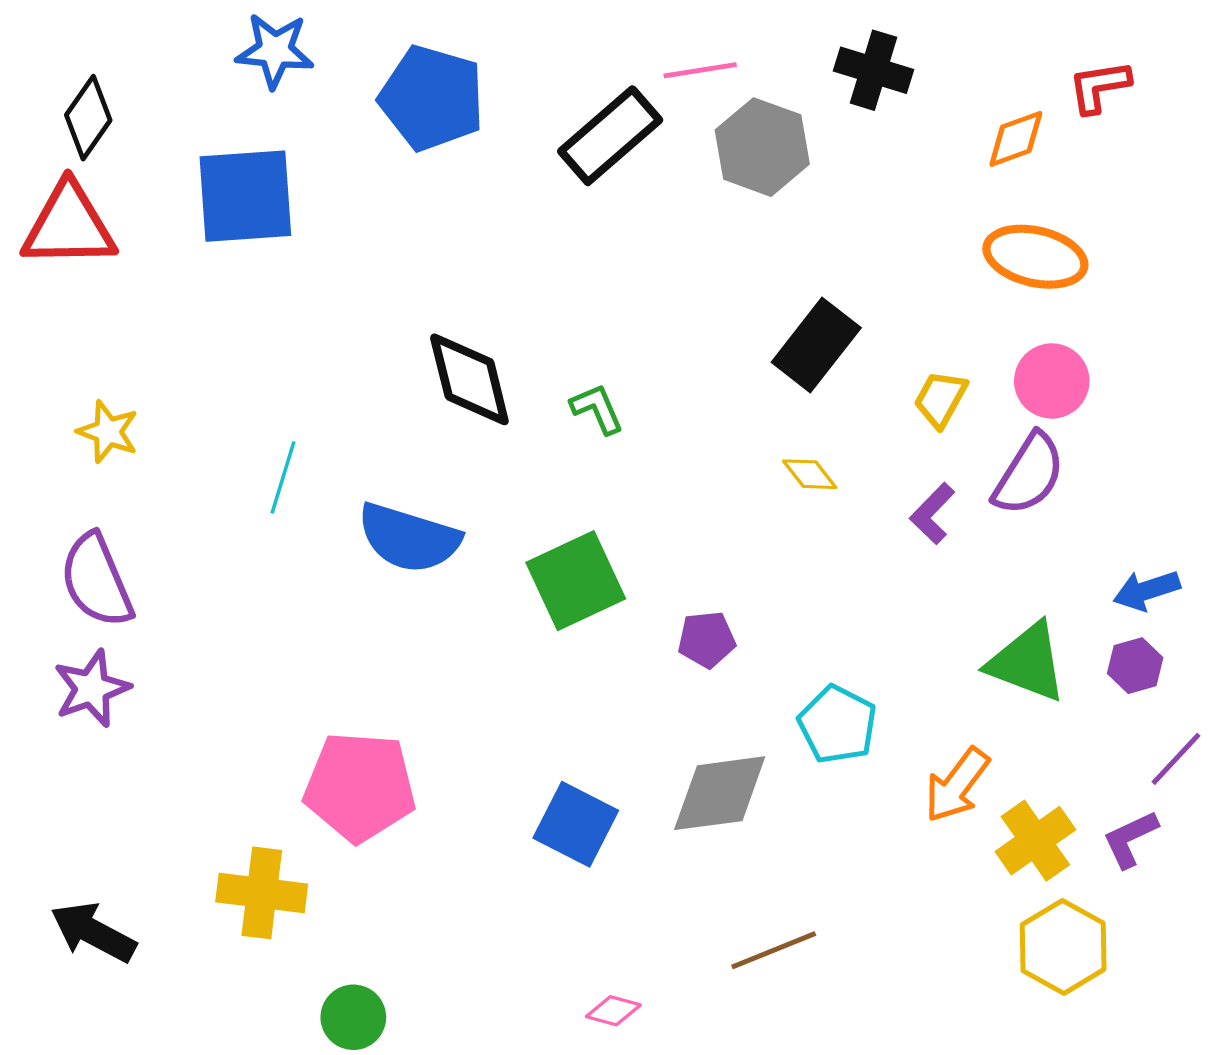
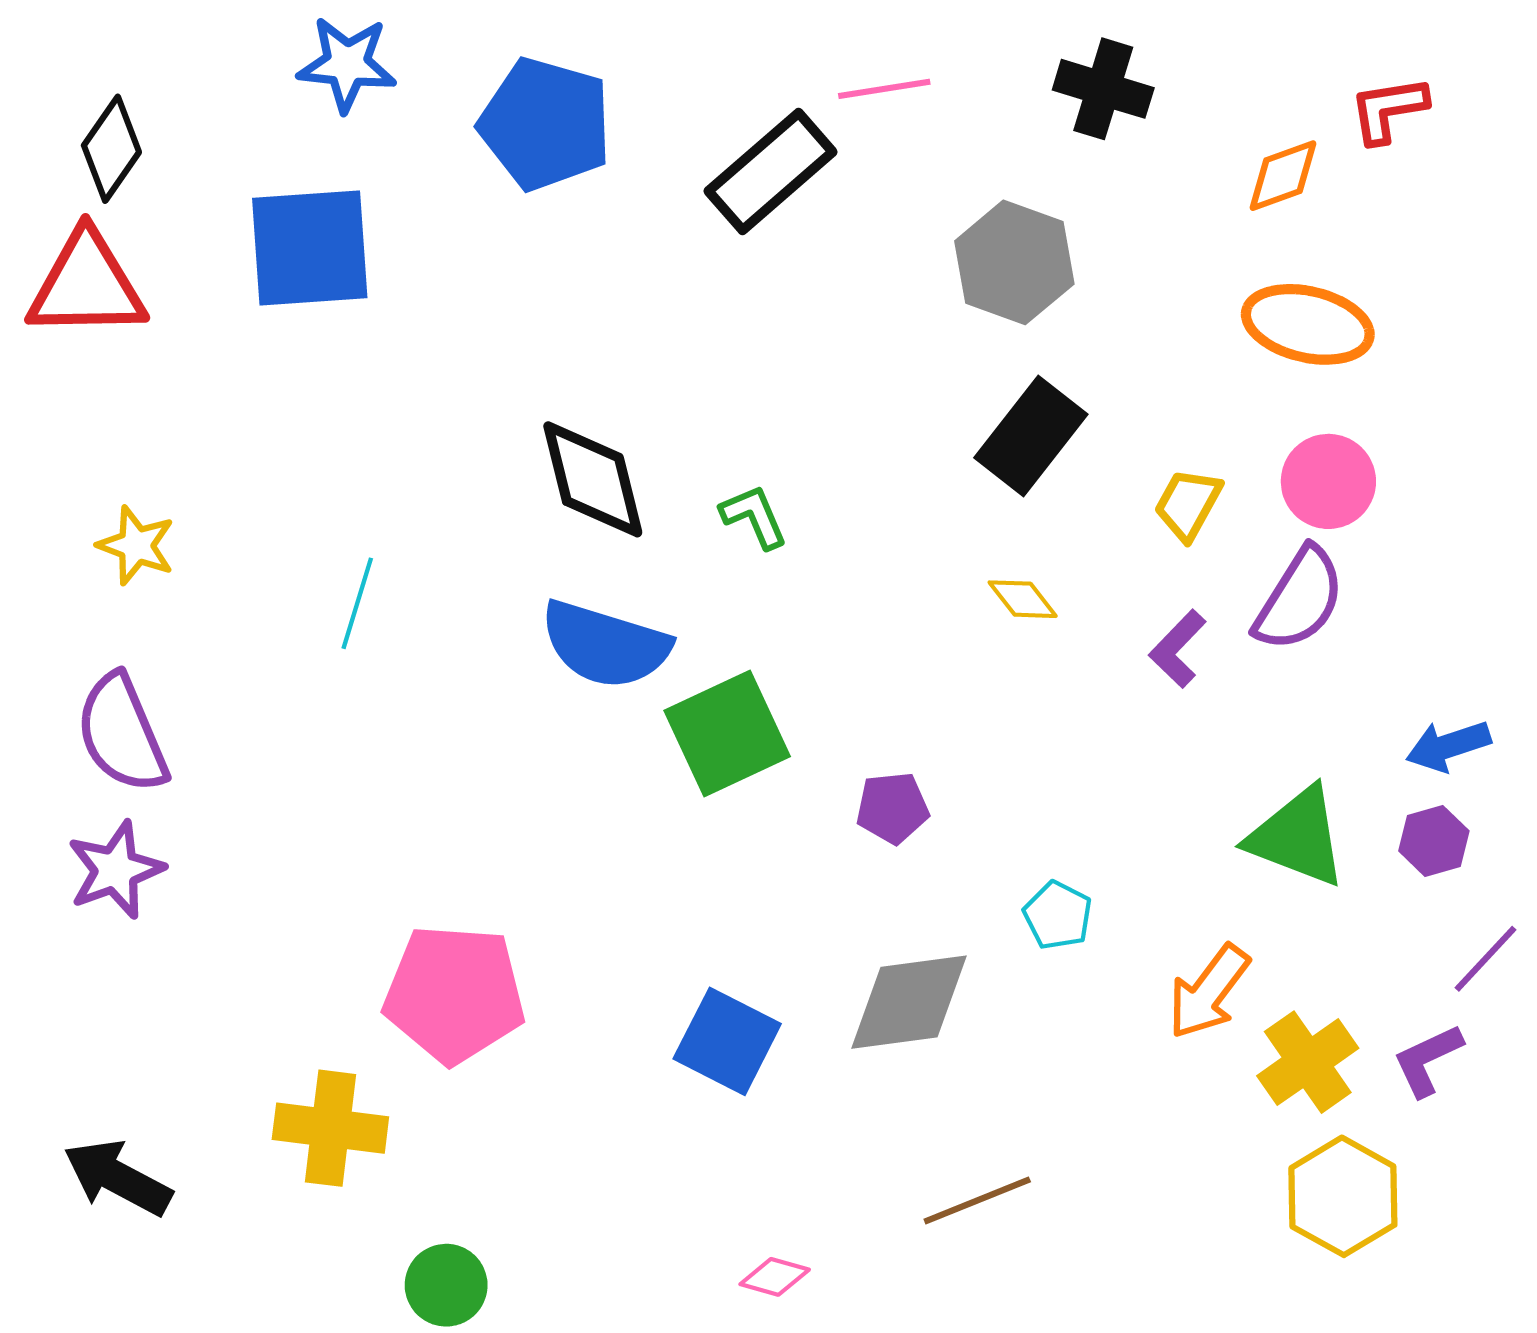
gray hexagon: (762, 147) -> (1014, 262), moved
blue semicircle: (409, 538) -> (605, 645), moved
cyan pentagon: (837, 724) -> (1058, 915), size x0.7

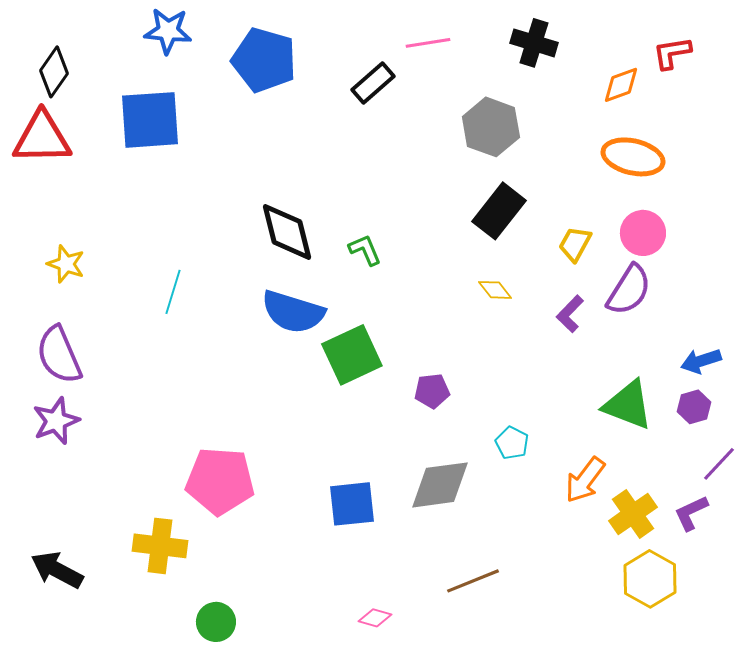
black rectangle: (771, 172) -> (373, 83), size x0.7
blue square: (727, 1041) -> (352, 504), turned -33

